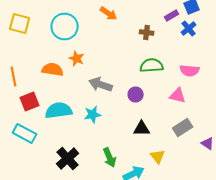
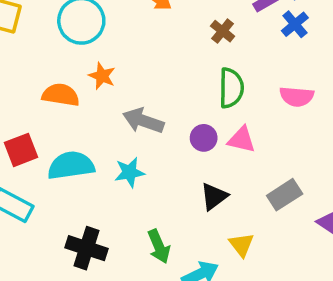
brown cross: (147, 32) -> (223, 31), turned 32
green semicircle: (152, 66) -> (231, 88), turned 95
pink triangle: (178, 96) -> (242, 140), moved
black triangle: (142, 128) -> (214, 196), turned -36
black cross: (68, 158) -> (86, 248), turned -30

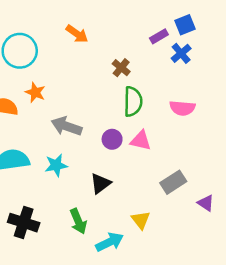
brown cross: (223, 31) -> (121, 68), moved
black triangle: (214, 196) -> (100, 184), moved

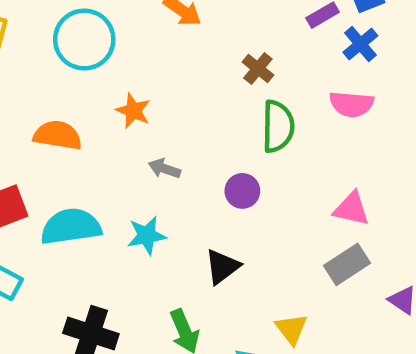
orange star: (35, 92) -> (133, 111), moved
pink semicircle: (182, 108) -> (351, 104), moved
gray arrow: (67, 126) -> (164, 169), size x0.6
pink triangle: (141, 141) -> (351, 209), moved

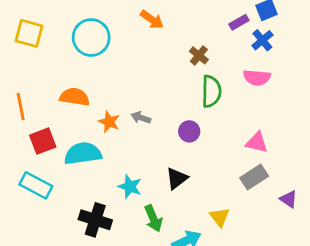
orange star: (133, 111) -> (109, 122), moved
cyan star: (147, 235) -> (130, 187), moved, turned 30

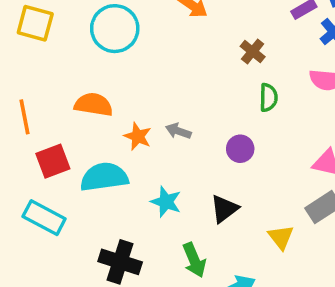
green semicircle: (211, 91) -> (268, 97), size x0.7
cyan star: (130, 187) -> (166, 202), moved
yellow triangle: (220, 217) -> (281, 237), moved

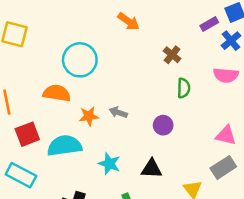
cyan circle: (115, 29) -> (80, 60), moved
orange star: (138, 136) -> (89, 116), turned -30
black triangle: (224, 209) -> (152, 169), turned 40

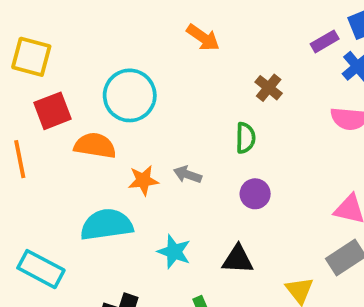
green semicircle: (184, 88) -> (245, 138), moved
red square: (27, 134) -> (53, 111), moved

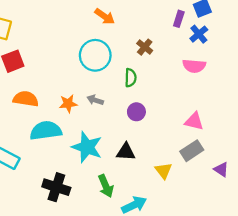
purple rectangle: (325, 41) -> (179, 19), turned -42
cyan circle: (130, 95) -> (95, 55), moved
orange semicircle: (95, 146) -> (26, 99), moved
cyan star: (174, 252) -> (87, 147), size x1.5

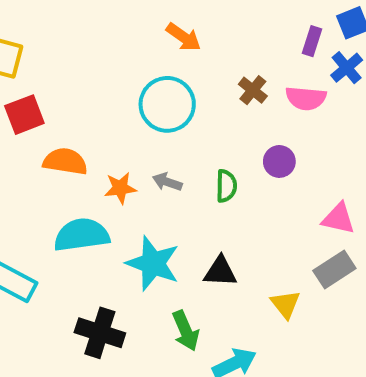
pink semicircle: (194, 66) -> (306, 98), moved
green semicircle: (131, 78) -> (226, 186), moved
orange semicircle: (26, 99) -> (65, 161), moved
purple circle: (136, 112) -> (279, 161), moved

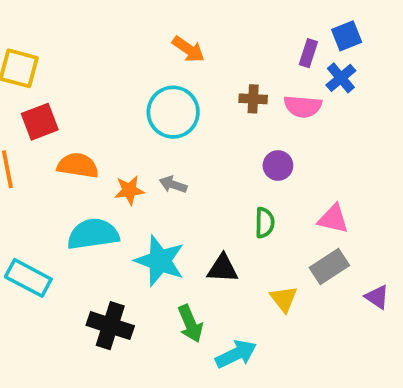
brown cross: (253, 90) -> (253, 99), turned -36
green semicircle: (226, 186) -> (265, 223), moved

